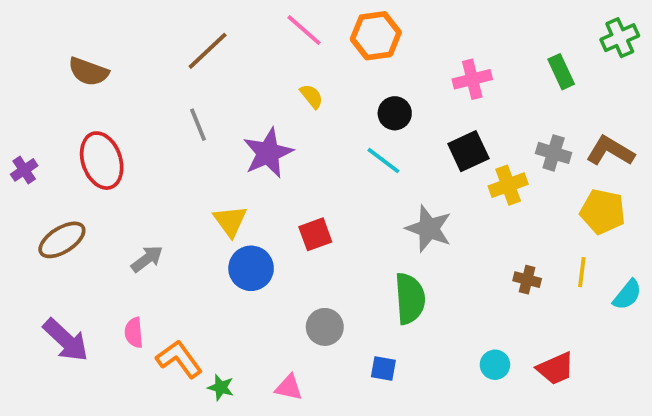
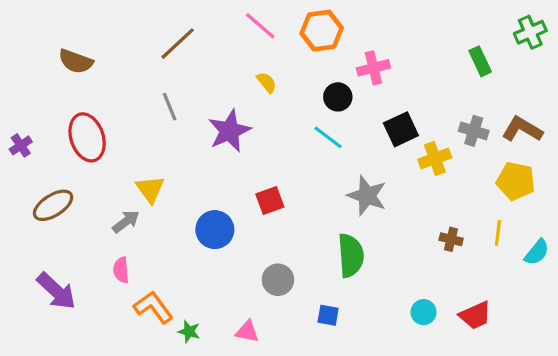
pink cross: (472, 79) -> (373, 68), moved
yellow triangle: (230, 221) -> (150, 189), moved
pink semicircle: (134, 333) -> (121, 270), moved

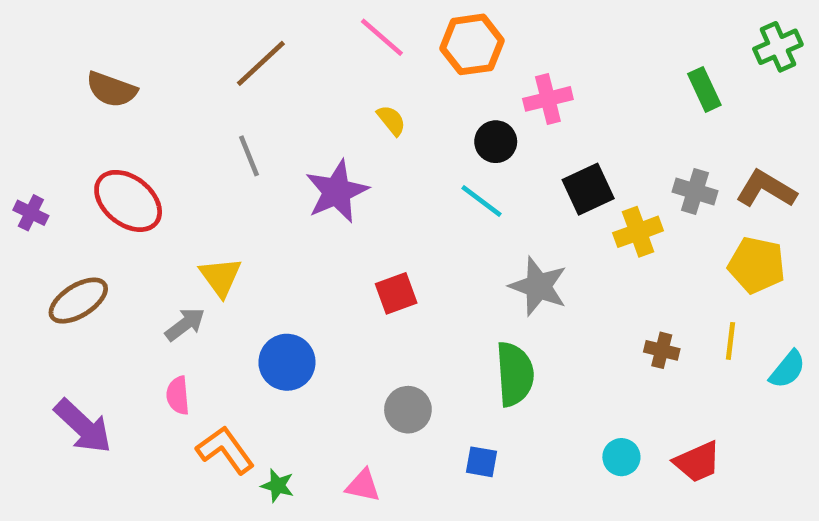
red ellipse: (87, 137) -> (128, 201), turned -33
purple cross: (21, 145) -> (31, 213), turned -30
blue circle: (215, 230) -> (287, 362), moved

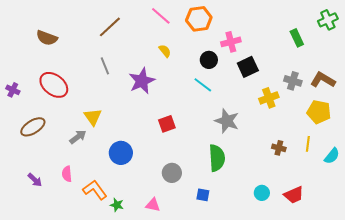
black square: (588, 189) -> (248, 67), moved
pink semicircle: (178, 395) -> (67, 174), moved
purple arrow: (83, 426) -> (35, 180), size x0.6

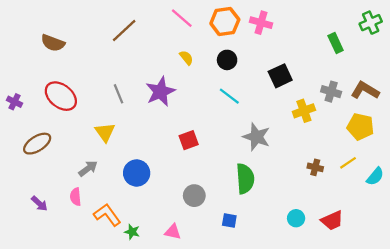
pink cross: (231, 42) -> (261, 23), moved, turned 30
black circle: (209, 60) -> (227, 60), moved
gray line: (105, 66) -> (119, 94), moved
gray arrow: (78, 137) -> (88, 168), moved
yellow line: (308, 144) -> (348, 163), turned 49

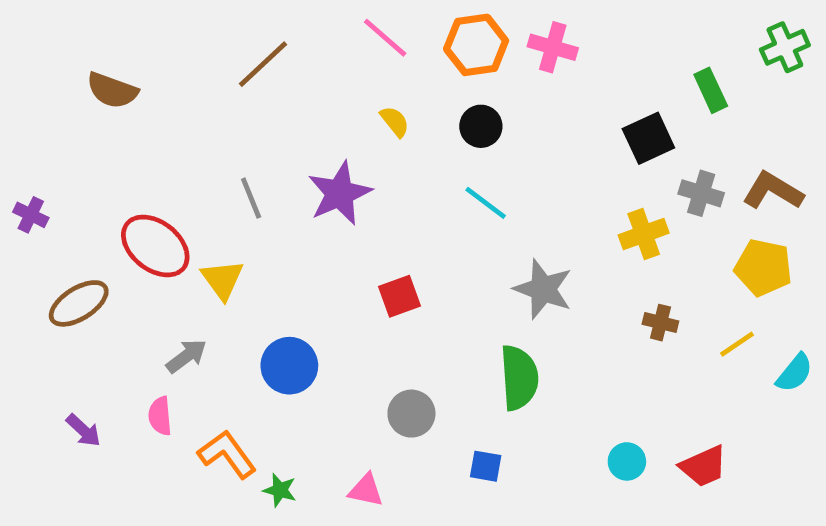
black square: (280, 76) -> (648, 138), moved
red ellipse: (61, 96) -> (155, 246), moved
brown cross: (315, 167) -> (660, 323), moved

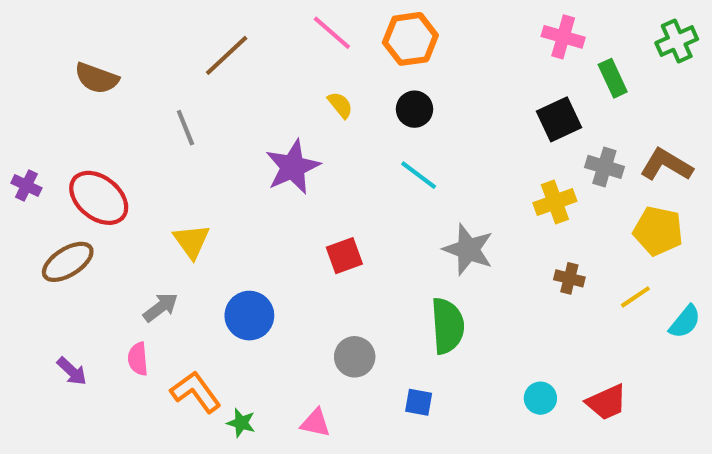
pink cross: (553, 47) -> (563, 37), moved
gray line: (251, 198) -> (185, 128), moved
red ellipse: (155, 246) -> (99, 198), moved

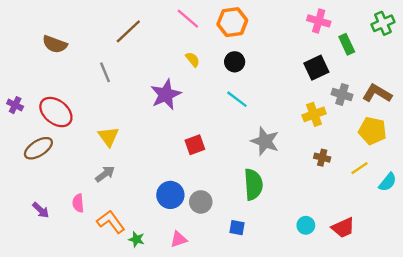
gray arrow: (161, 307) -> (105, 174), moved
blue circle: (249, 316) -> (170, 195), moved
pink triangle: (315, 423) -> (179, 239), turned -30

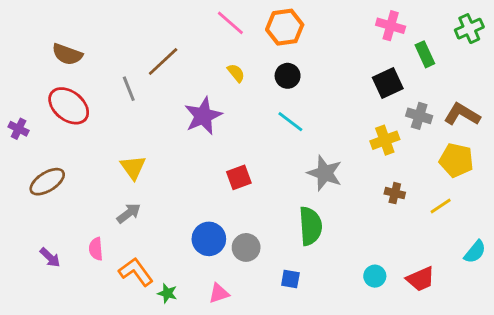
brown line: (128, 31) -> (163, 61), moved
red ellipse: (56, 112) -> (69, 106), moved
cyan semicircle: (388, 182) -> (475, 252), moved

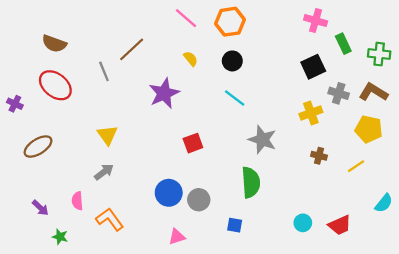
green cross: (469, 29) -> (379, 54), moved, turned 30
green star: (167, 293) -> (60, 237), moved

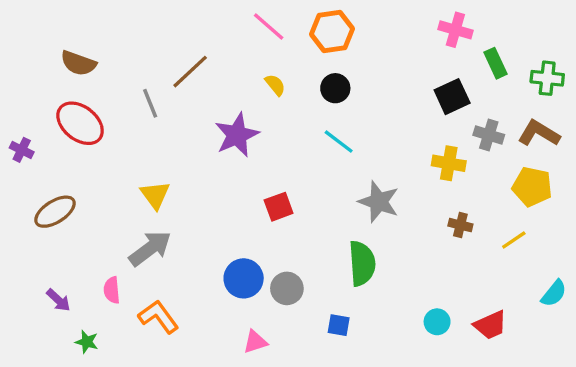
yellow cross: (311, 113) -> (449, 163), turned 30
gray arrow: (104, 172) -> (150, 248), size x1.5

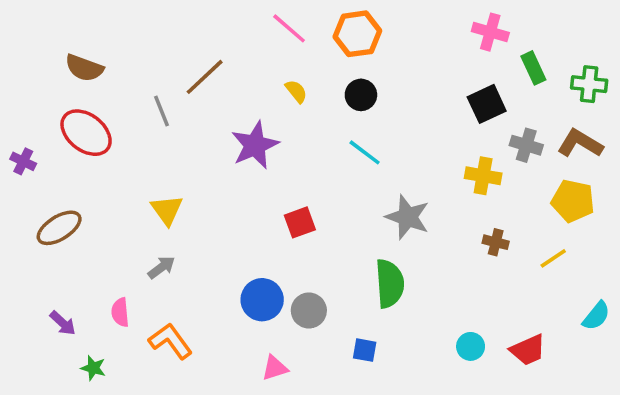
gray arrow: (150, 248) -> (162, 267), size x0.6

